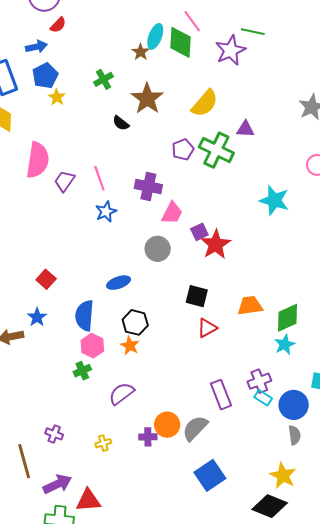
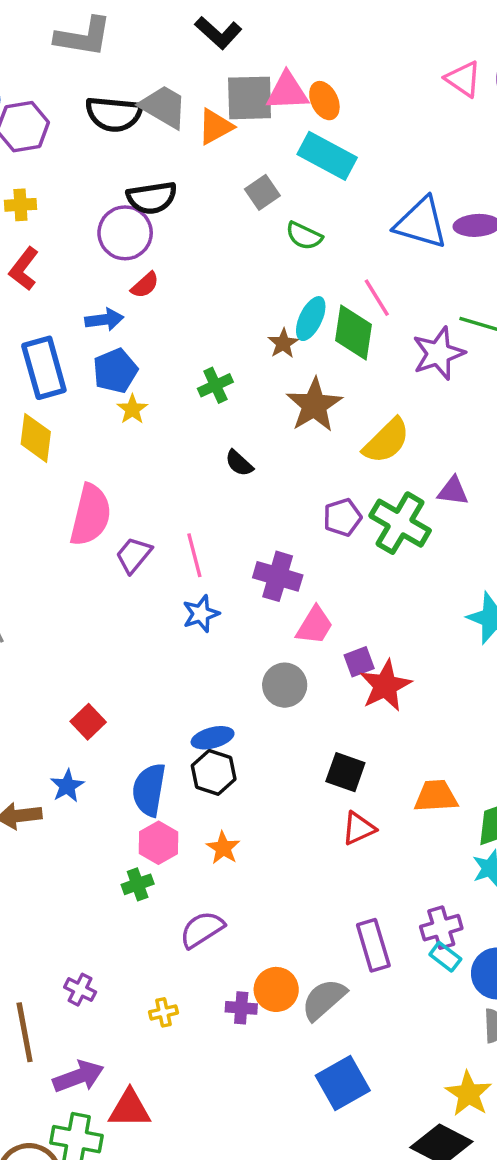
brown star: (147, 99) -> (314, 405), moved
black hexagon: (135, 322) -> (214, 772), moved

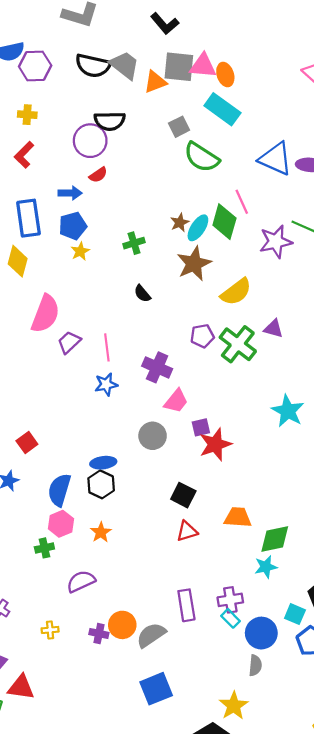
green semicircle: (304, 236) -> (202, 157), size x1.6
cyan ellipse: (311, 319) -> (198, 228), moved

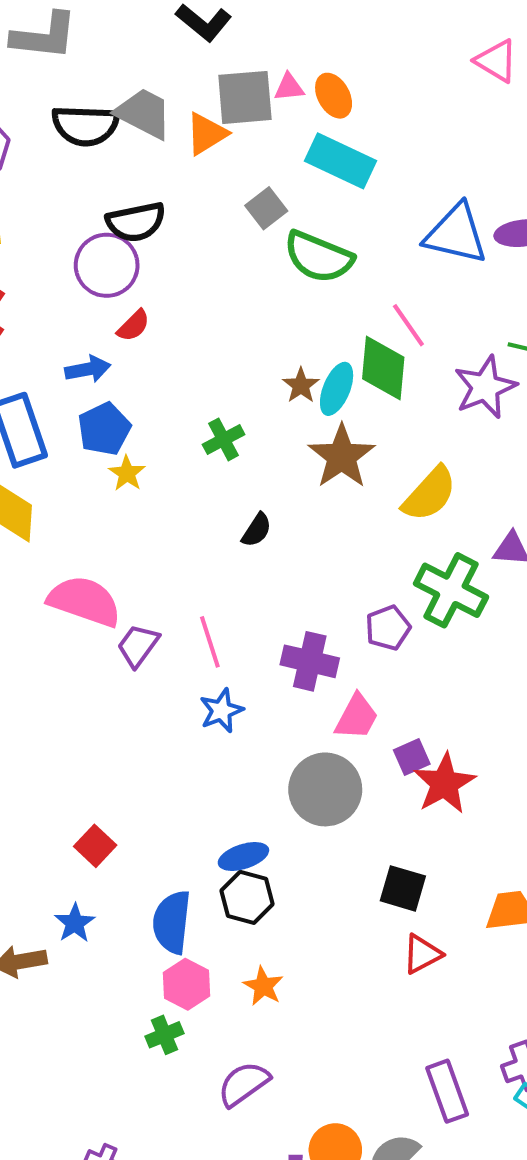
pink triangle: (203, 66) -> (289, 87), size x0.6
black semicircle: (142, 294) -> (257, 530), turned -96
pink semicircle: (45, 314) -> (84, 601), turned -81
purple pentagon: (202, 336) -> (388, 628), moved
gray circle: (153, 436) -> (325, 789), size x1.4

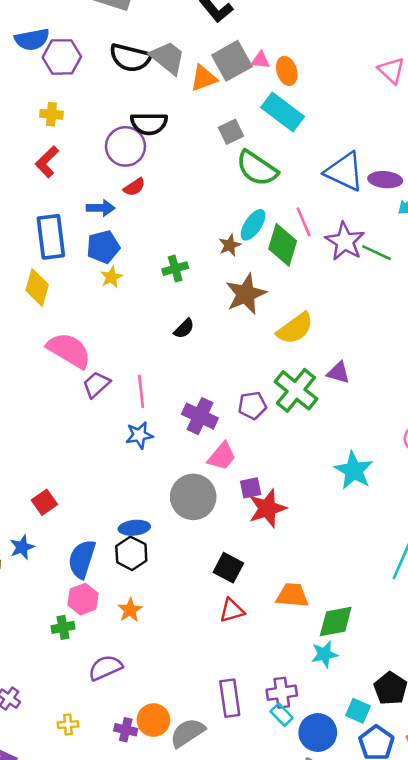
gray square: (245, 97) -> (232, 61), turned -36
purple star: (485, 387) -> (345, 241), moved, turned -30
cyan ellipse: (337, 389) -> (253, 225), moved

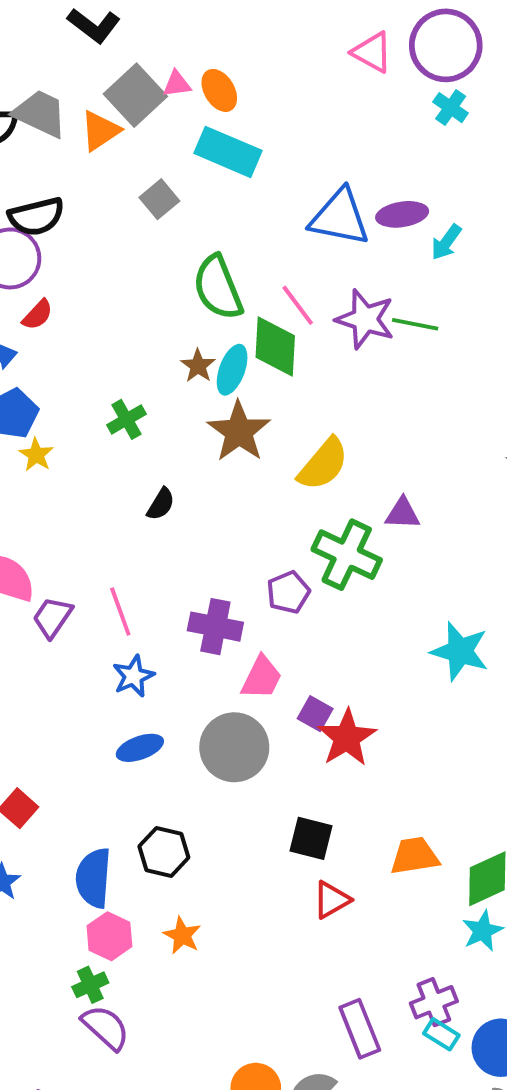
green semicircle: (257, 168) -> (218, 288), moved, turned 48
cyan ellipse: (253, 225) -> (232, 370), moved
purple square: (251, 488) -> (315, 714), turned -35
blue ellipse: (134, 528) -> (140, 748), moved
purple semicircle: (105, 668) -> (106, 1027), moved, turned 80

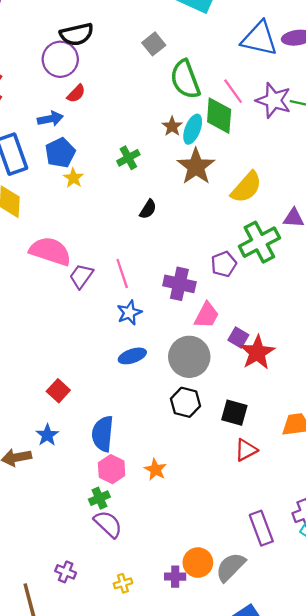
gray square: (159, 199) -> (154, 44), moved
green cross: (347, 555) -> (259, 242), turned 36
black hexagon: (164, 852) -> (185, 402), moved

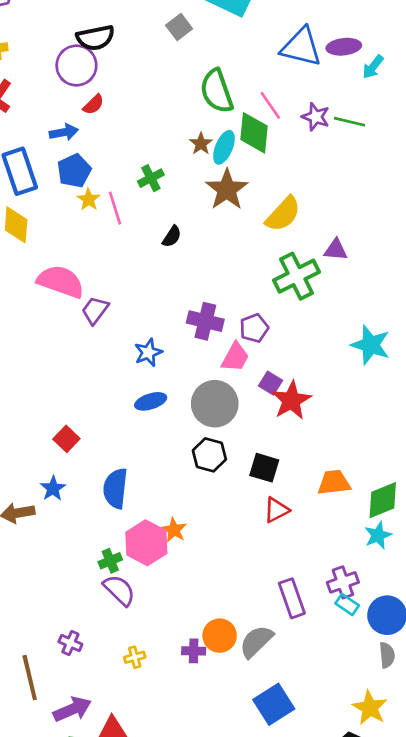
gray square: (154, 44) -> (179, 27), moved
purple star: (273, 100) -> (316, 117), size x0.7
purple pentagon: (224, 264) -> (254, 328), moved
pink line: (122, 273) -> (115, 208), moved
pink hexagon: (112, 469) -> (146, 543), moved, size x1.4

